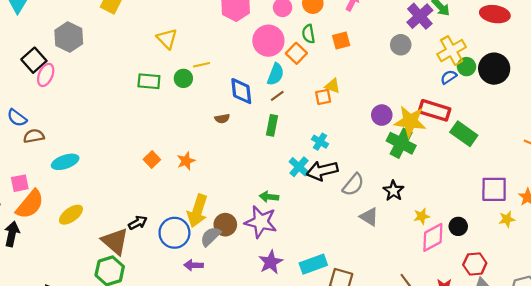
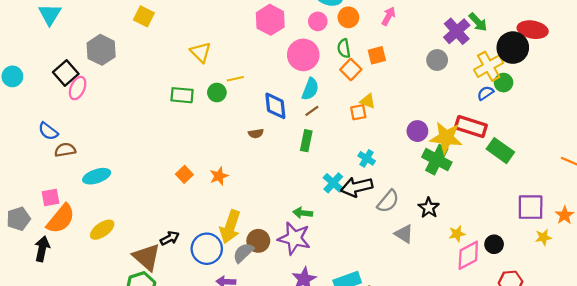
orange square: (296, 53) -> (351, 69), moved
black circle: (494, 69) -> (513, 48), moved
cyan cross: (320, 142) -> (367, 158), moved

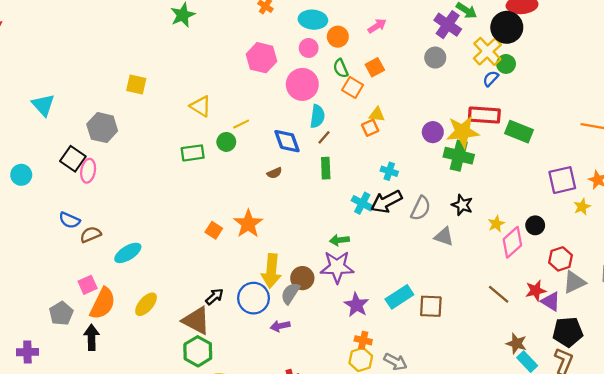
pink arrow: (389, 16) -> (377, 26), turned 42
orange star: (219, 176) -> (248, 224), size x1.5

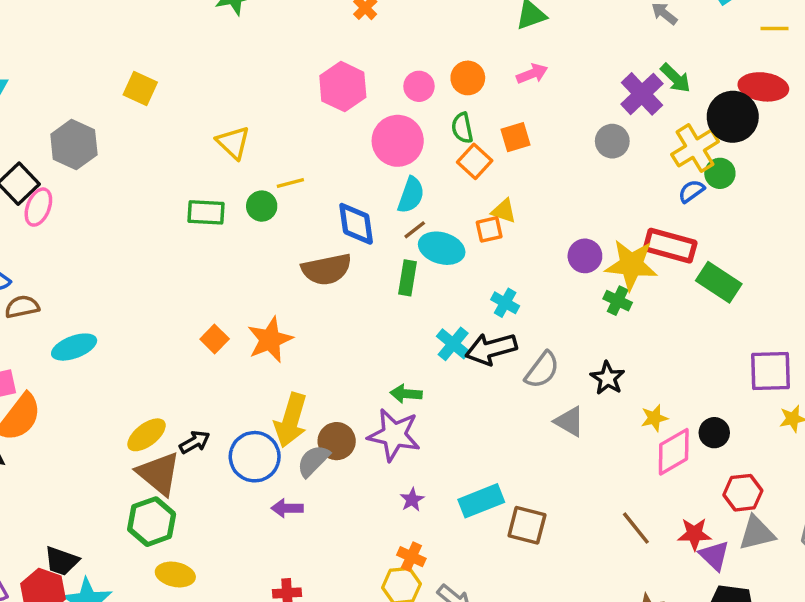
cyan ellipse: (313, 20) -> (442, 248), moved
green cross: (459, 156) -> (618, 301), size x0.6
brown semicircle: (274, 173) -> (327, 269), size x2.0
yellow ellipse: (146, 304) -> (147, 435), moved
purple star: (356, 305) -> (412, 500), size x0.6

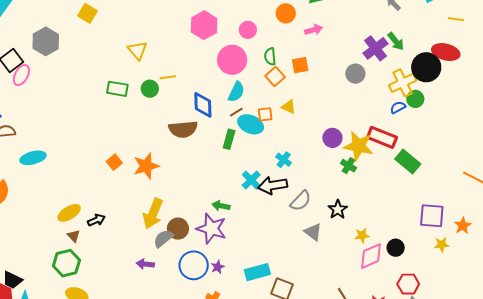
orange circle: (468, 78) -> (286, 13), moved
orange square: (489, 229) -> (265, 114), moved
blue circle: (255, 457) -> (194, 265), moved
brown triangle: (159, 473) -> (74, 236), size x0.5

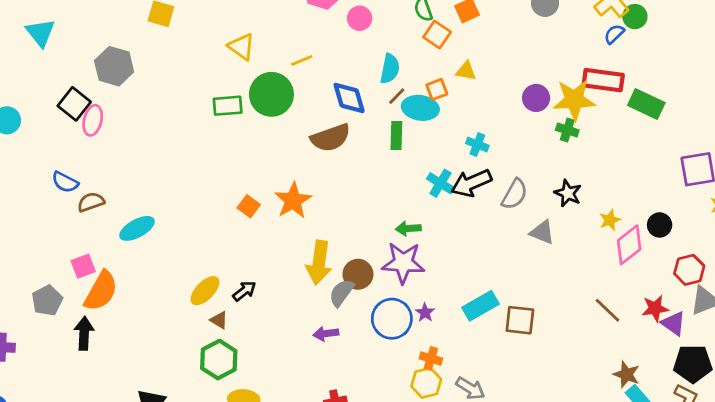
pink circle: (232, 60) -> (360, 18), moved, size x0.6
yellow line: (168, 77) -> (302, 60), moved
green circle: (150, 89) -> (271, 94), size x1.8

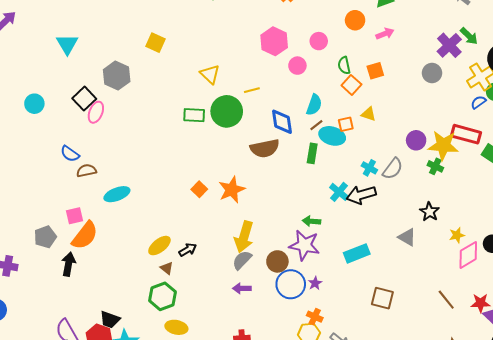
gray semicircle: (515, 194) -> (393, 169), moved
brown circle: (358, 274) -> (277, 261), moved
gray semicircle: (342, 293) -> (242, 260), moved
cyan rectangle: (481, 306) -> (357, 253), moved

